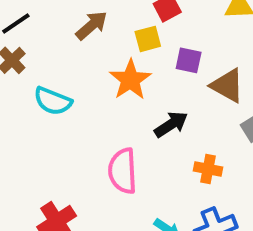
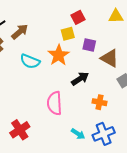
brown arrow: (92, 25) -> (20, 32), moved
cyan semicircle: (53, 101) -> (30, 61), moved

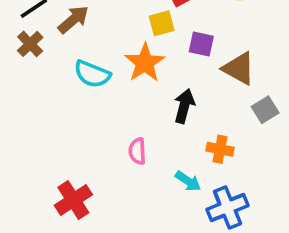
black arrow: (80, 79) -> (184, 106), turned -42
pink semicircle: (55, 103) -> (137, 151), size x0.6
cyan arrow: (78, 134) -> (188, 181), moved

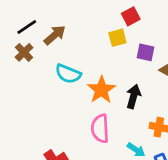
orange star: (145, 63) -> (101, 90), moved
pink semicircle: (137, 151) -> (100, 128), size x1.5

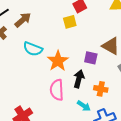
purple square: (145, 52) -> (91, 58), moved
black arrow: (133, 96) -> (79, 79), moved

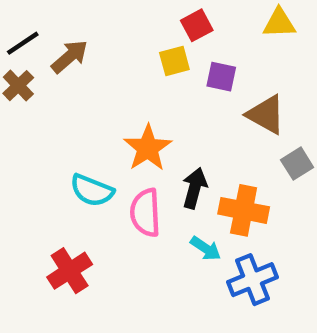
cyan semicircle: (33, 49) -> (92, 190), moved
purple square: (91, 58) -> (221, 77), moved
orange cross: (101, 89) -> (244, 210), size x1.5

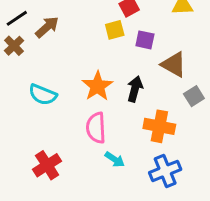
black arrow: (195, 188) -> (135, 89), moved
cyan semicircle: (92, 190) -> (43, 95), moved
cyan arrow: (206, 248) -> (115, 159), moved

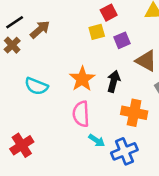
purple square: (145, 40) -> (122, 40), turned -35
red cross: (47, 165) -> (22, 145), moved
blue cross: (165, 171) -> (124, 151), moved

